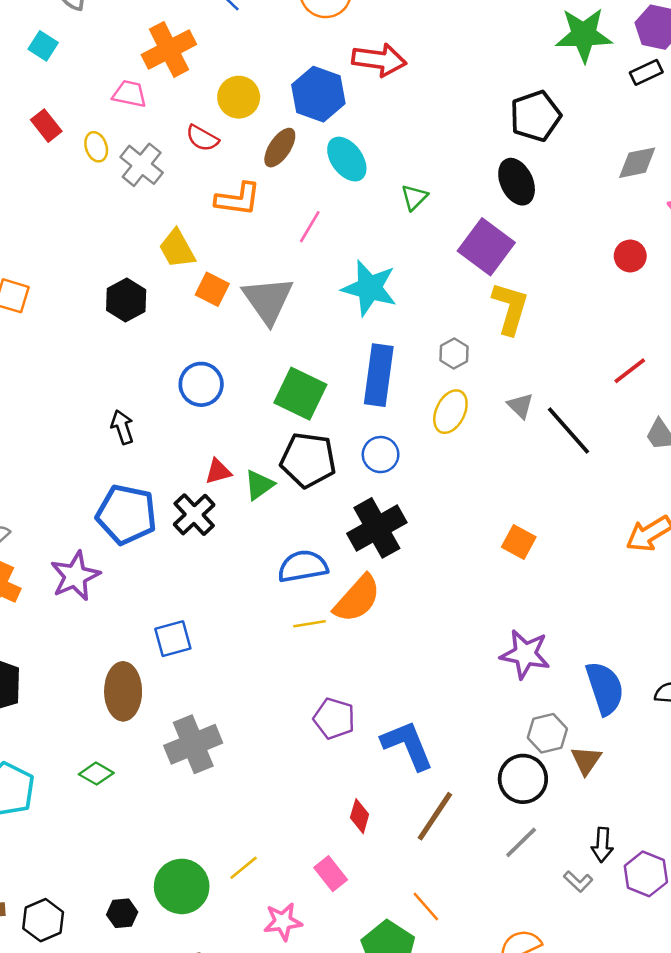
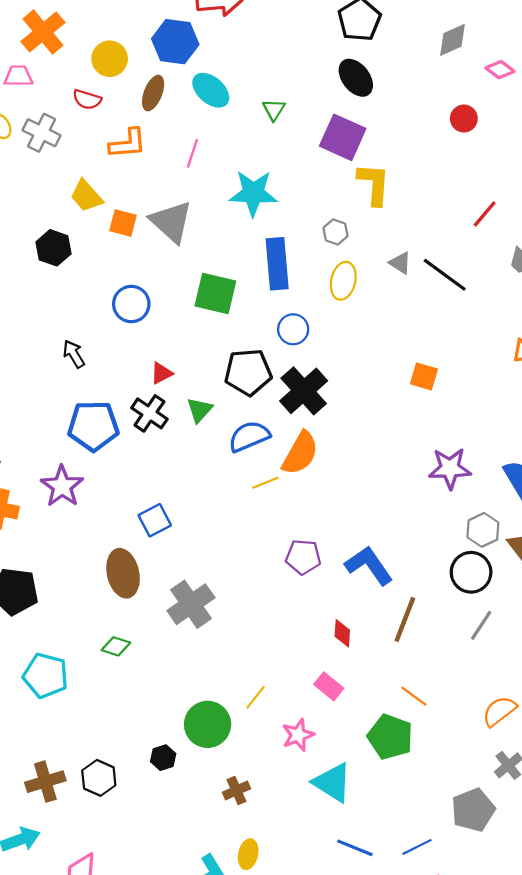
black pentagon: (308, 460) -> (248, 372), moved
green triangle: (259, 485) -> (200, 410), moved

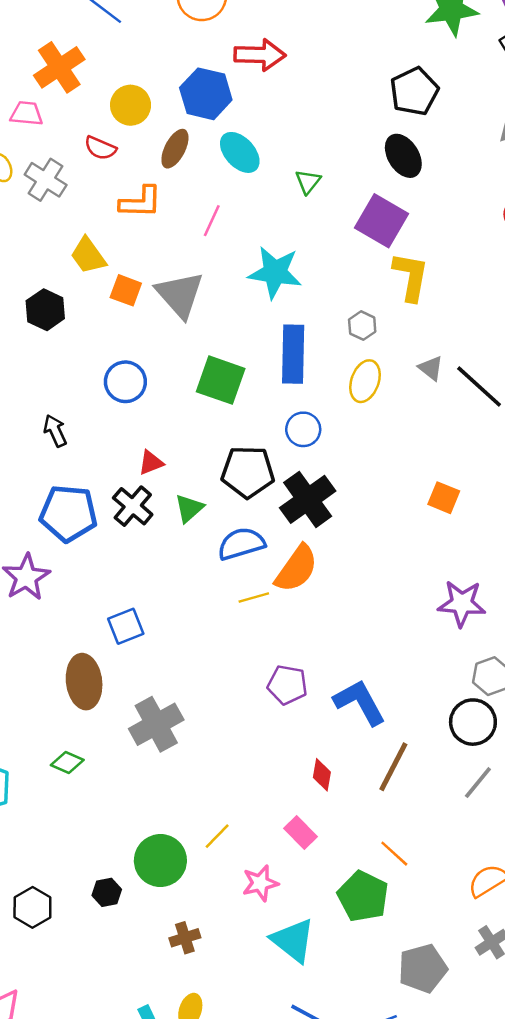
gray pentagon: (473, 810) -> (423, 968), moved

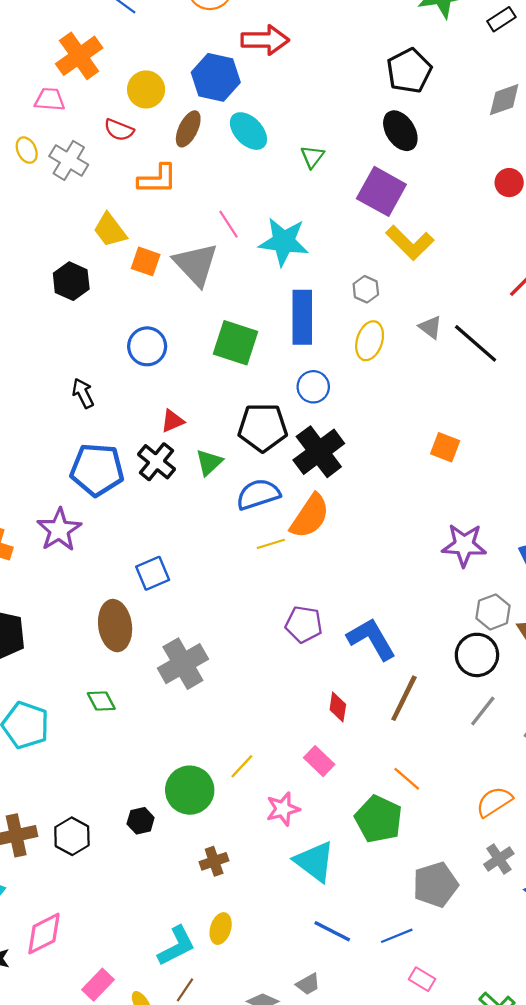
pink line: (212, 221) -> (228, 224), moved, turned -56
yellow L-shape: (411, 277) -> (410, 243), turned 126
green diamond: (67, 762) -> (101, 701), turned 40

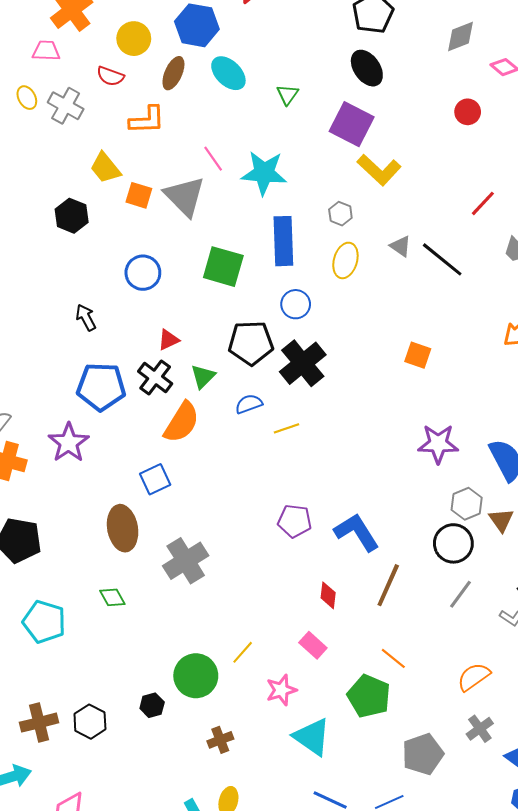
blue semicircle: (258, 494) -> (249, 404), size x0.7
orange semicircle: (310, 516) -> (182, 422), moved
yellow line: (271, 544) -> (286, 428), moved

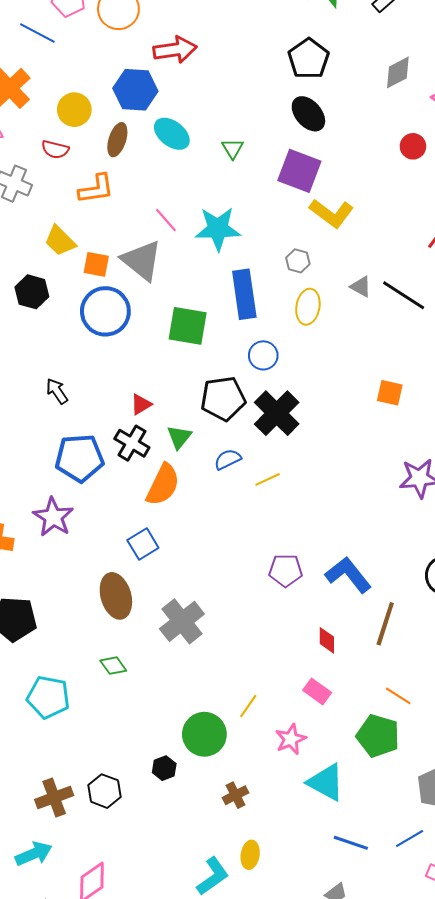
blue circle: (143, 273) -> (105, 311), moved, size x1.4

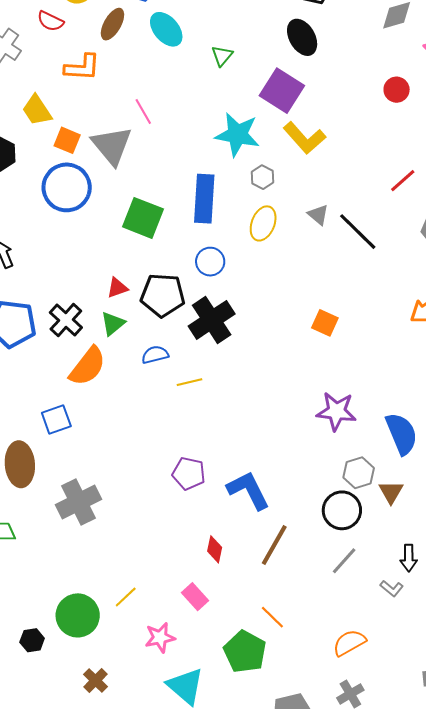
cyan star: (218, 229) -> (237, 135), moved
red triangle: (141, 404) -> (117, 288), moved
brown cross: (236, 795) -> (95, 680), turned -30

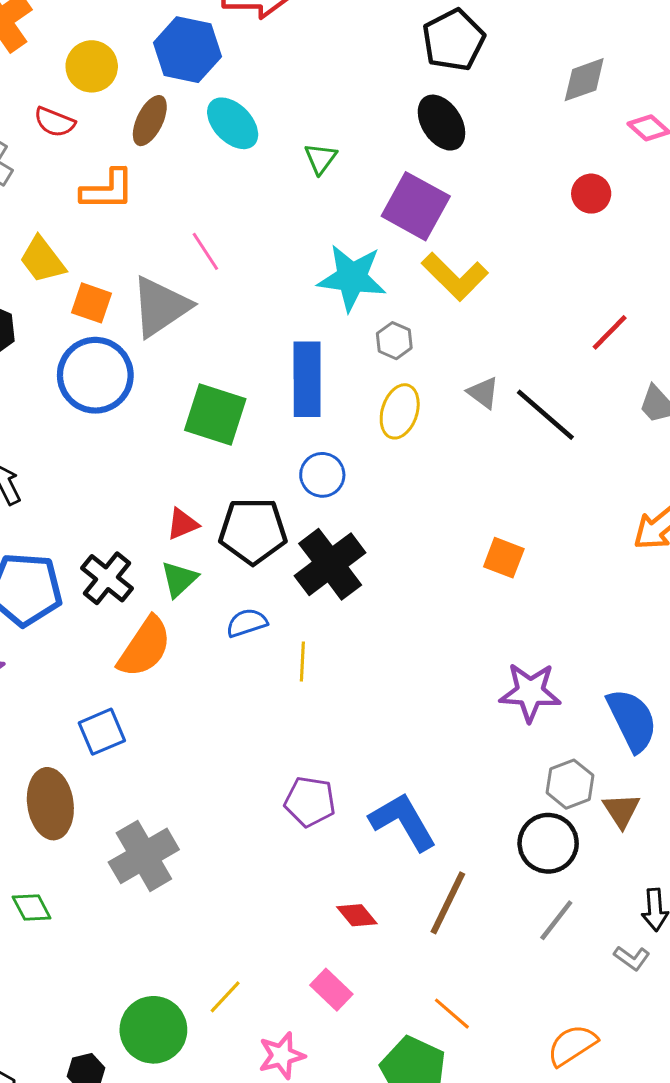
gray triangle: (112, 146) -> (161, 307), turned 39
yellow line: (190, 382) -> (302, 662), turned -70
red diamond: (215, 549) -> (357, 915), turned -48

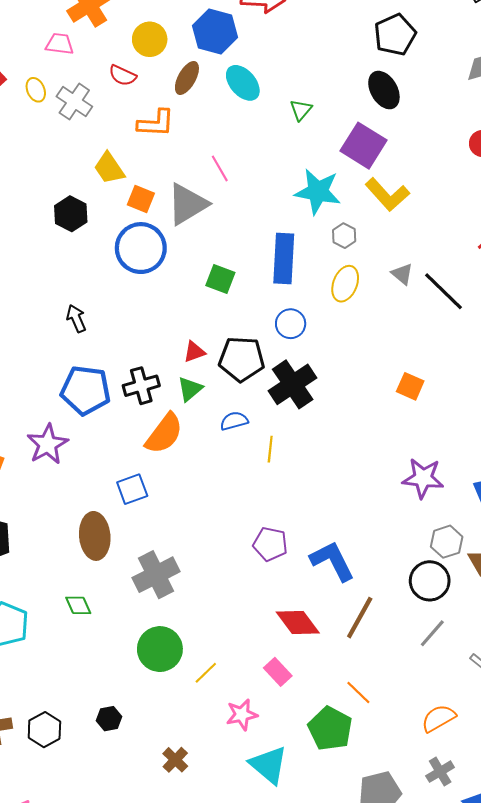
green square: (215, 415) -> (220, 279), size x0.7
black cross: (107, 578) -> (141, 386), turned 32
red diamond: (357, 915) -> (298, 623), size x1.6
green circle: (153, 1030) -> (160, 649), moved

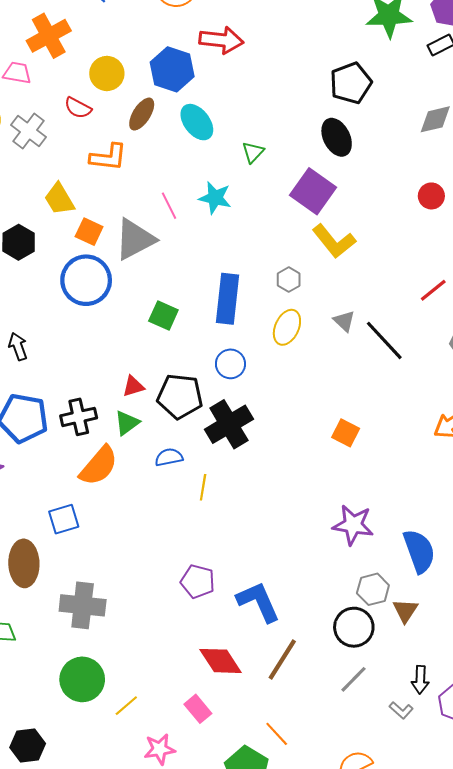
cyan star: (318, 192) -> (215, 198), moved, size x0.7
gray cross: (156, 575) -> (83, 605), turned 30
black hexagon: (109, 719) -> (28, 746), size x1.4

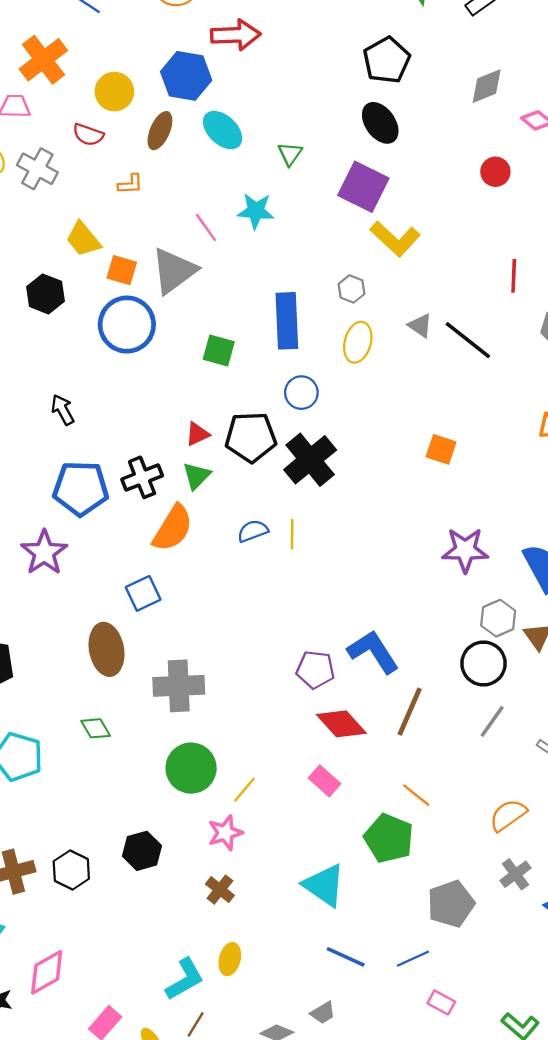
orange L-shape: (108, 157) -> (130, 184), size x0.6
red line: (433, 290) -> (514, 276), turned -40
blue semicircle: (169, 457) -> (253, 531), moved
purple pentagon: (198, 581) -> (315, 670), moved
pink star: (160, 749) -> (225, 833), moved

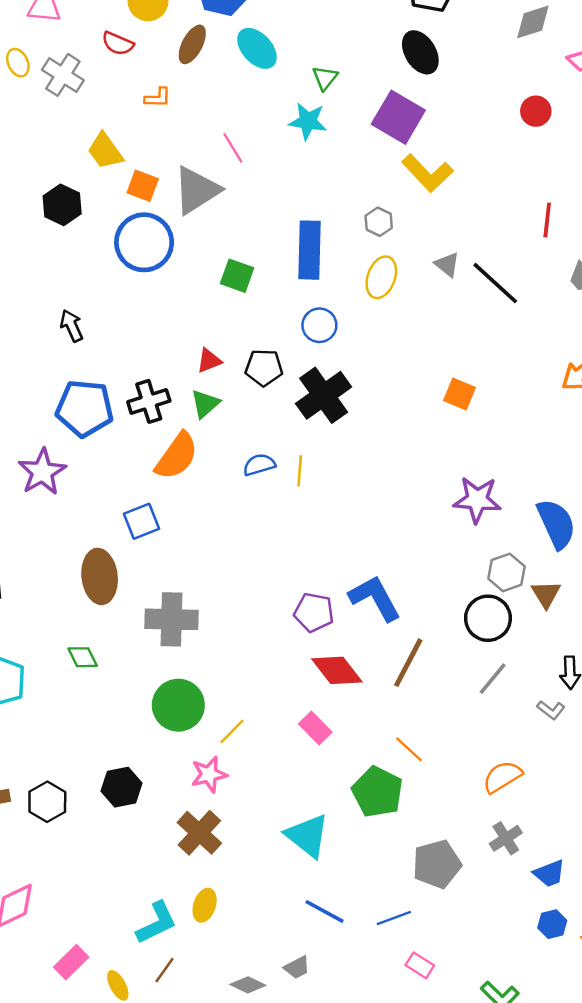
cyan star: (256, 211) -> (308, 121), moved
black pentagon: (251, 437) -> (264, 368), size x0.7
brown cross: (220, 890) -> (199, 833), size x1.5

